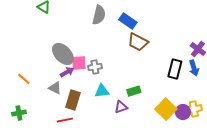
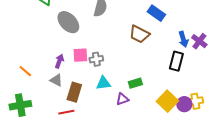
blue rectangle: (128, 21) -> (156, 13), moved
gray ellipse: (63, 54) -> (68, 22), moved
blue arrow: (194, 68) -> (183, 39), moved
purple arrow: (67, 72) -> (59, 61), moved, turned -40
green cross: (19, 113) -> (20, 105), size x1.5

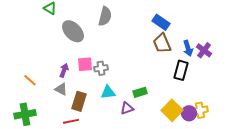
brown trapezoid: (139, 34) -> (162, 43), moved, turned 40

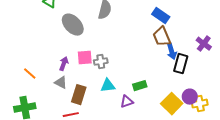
blue arrow: (188, 48) -> (172, 52), moved
purple circle: (189, 113) -> (190, 97), moved

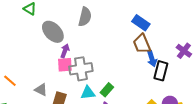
gray cross: (101, 62) -> (81, 69), size x1.6
purple arrow: (64, 64) -> (65, 51), moved
green rectangle: (140, 86) -> (107, 90), moved, turned -32

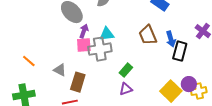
brown trapezoid: (142, 44) -> (148, 35), moved
cyan triangle: (88, 93) -> (107, 34), moved

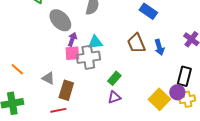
black rectangle: (180, 51) -> (184, 76), moved

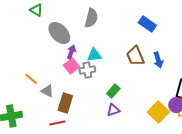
pink square: (72, 53) -> (71, 66), turned -35
gray cross: (88, 57) -> (87, 70), size x0.7
orange line: (17, 69) -> (31, 79), moved

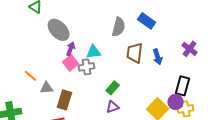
gray semicircle: (91, 18) -> (119, 27), moved
brown trapezoid: (135, 56) -> (135, 53), turned 30
gray triangle: (47, 91) -> (47, 88), turned -32

